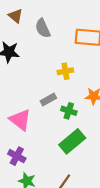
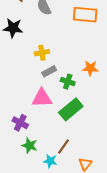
yellow cross: (65, 71) -> (42, 53), moved
pink triangle: (20, 120) -> (42, 98), moved, turned -40

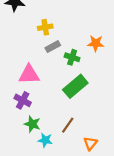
pink triangle: (42, 98) -> (29, 75), moved
cyan star: (50, 161) -> (45, 140), moved

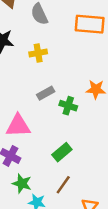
yellow cross: (45, 27) -> (38, 53), moved
green rectangle: (75, 86) -> (62, 152), moved, size x0.7

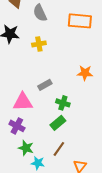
gray rectangle: (46, 93) -> (45, 85), moved
green cross: (68, 106) -> (63, 103), moved

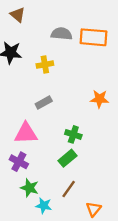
gray semicircle: (40, 13) -> (62, 34), moved, turned 120
gray rectangle: (45, 85) -> (44, 102), moved

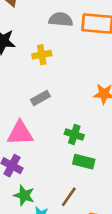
green rectangle: (67, 158) -> (84, 162), moved, turned 54

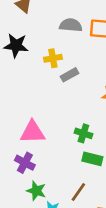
gray rectangle: (40, 98) -> (69, 75), moved

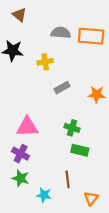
gray rectangle: (69, 75) -> (62, 88), moved
green star: (36, 191) -> (21, 178), moved
brown line: (78, 192) -> (68, 179), turned -42

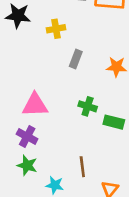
gray rectangle: (62, 88) -> (76, 59), turned -40
green rectangle: (80, 150) -> (114, 122), moved

